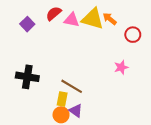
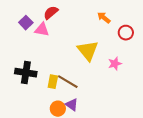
yellow triangle: (93, 19) -> (88, 51), moved, turned 35
pink triangle: (72, 20) -> (42, 30), moved
yellow rectangle: (62, 99) -> (53, 82), moved

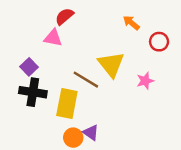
purple square: (26, 23) -> (29, 67), moved
yellow rectangle: (53, 82) -> (67, 104), size x1.6
brown line: (68, 82) -> (86, 80), moved

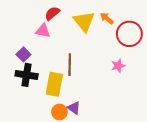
red circle: (159, 42) -> (129, 34), size x1.6
yellow triangle: (111, 64) -> (84, 22), moved
brown line: (86, 80) -> (70, 65), turned 60

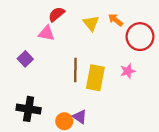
yellow triangle: (84, 22) -> (91, 23), size x0.7
black cross: (27, 75) -> (29, 109), moved
yellow rectangle: (54, 84) -> (95, 78), moved

